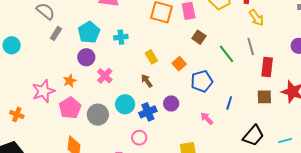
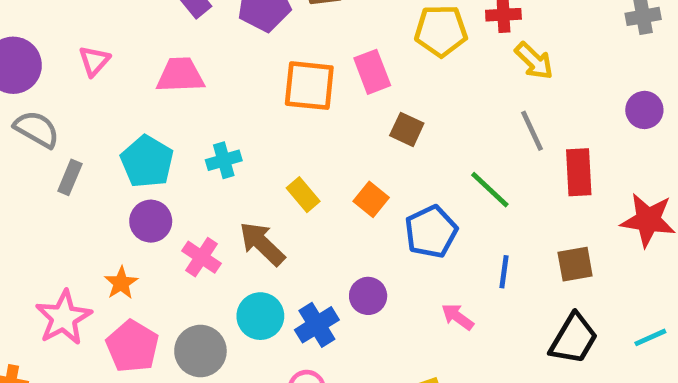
green line: (226, 54) -> (490, 190), moved
brown arrow: (147, 81) -> (262, 244), moved, size x1.5
brown square: (264, 97) -> (575, 264), moved

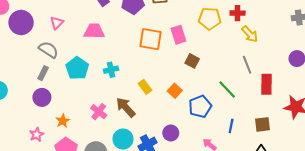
gray semicircle: (37, 129) -> (48, 50), moved
purple circle: (151, 221) -> (42, 97), moved
pink star: (64, 318) -> (37, 135), size x0.6

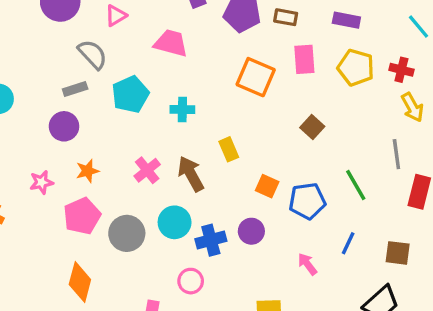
pink rectangle: (178, 35) -> (304, 59), moved
gray rectangle: (43, 73) -> (75, 89), turned 32
orange square: (175, 91) -> (267, 186), moved, turned -32

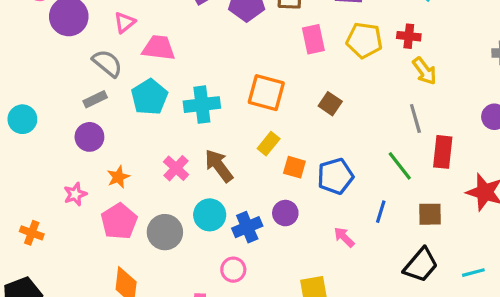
pink trapezoid: (171, 43) -> (159, 48), moved
orange square: (256, 77) -> (266, 93), moved
cyan cross: (182, 110) -> (202, 105), size x1.5
yellow rectangle: (229, 149) -> (269, 144), moved, turned 70
green line: (356, 185) -> (400, 166), moved

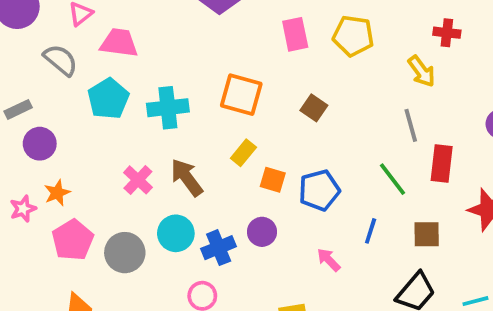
red cross: (409, 36) -> (447, 33), moved
gray rectangle: (95, 99) -> (18, 109), moved
orange star: (118, 177) -> (57, 193), moved

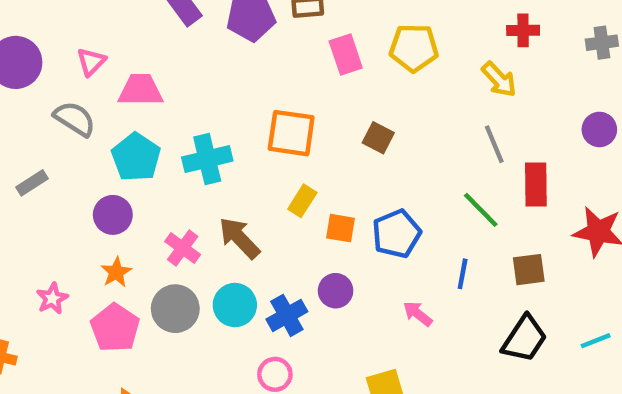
purple circle: (40, 144) -> (113, 215), moved
orange star: (57, 193) -> (116, 272), moved
gray circle: (125, 253) -> (175, 309), moved

